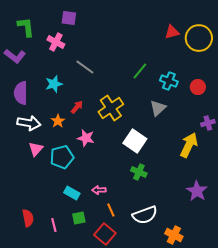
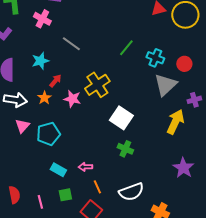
red arrow: (77, 107) -> (55, 81), moved
gray triangle: (158, 108) -> (165, 85), moved, size x1.4
pink star: (86, 138) -> (72, 99), moved

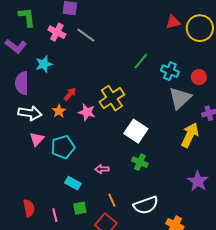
gray line: (71, 44) -> (86, 35), moved
cyan star: (40, 61) -> (44, 64), moved
pink arrow: (85, 167) -> (102, 169), moved

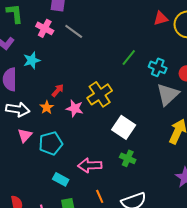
pink arrow: (102, 169) -> (90, 165), size x1.6

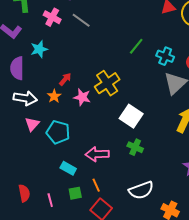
cyan pentagon: (51, 143) -> (58, 132), turned 30
orange line: (100, 196) -> (96, 185), moved

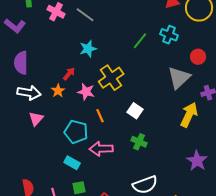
cyan star: (39, 49) -> (88, 49), moved
cyan cross: (165, 56) -> (169, 35), moved
white square: (131, 116) -> (135, 111), size x0.7
cyan pentagon: (58, 132) -> (76, 132), moved
orange line: (96, 185) -> (100, 116), moved

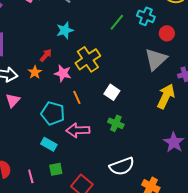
red circle: (198, 57) -> (167, 33), moved

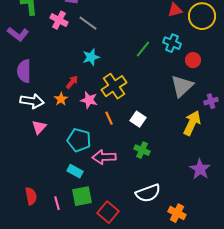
orange line: (77, 97) -> (109, 118), moved
green square: (56, 169) -> (82, 196), size x1.5

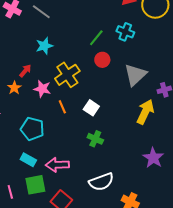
red circle: (193, 60) -> (102, 60), moved
pink arrow: (104, 157) -> (57, 165), moved

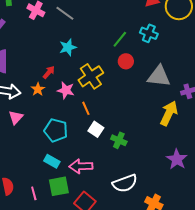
gray triangle: (135, 75) -> (159, 76), turned 50
white square: (91, 108) -> (96, 129), moved

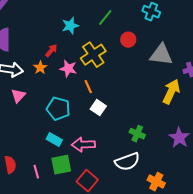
green line: (120, 39) -> (105, 18), moved
green cross: (119, 140) -> (137, 134), moved

